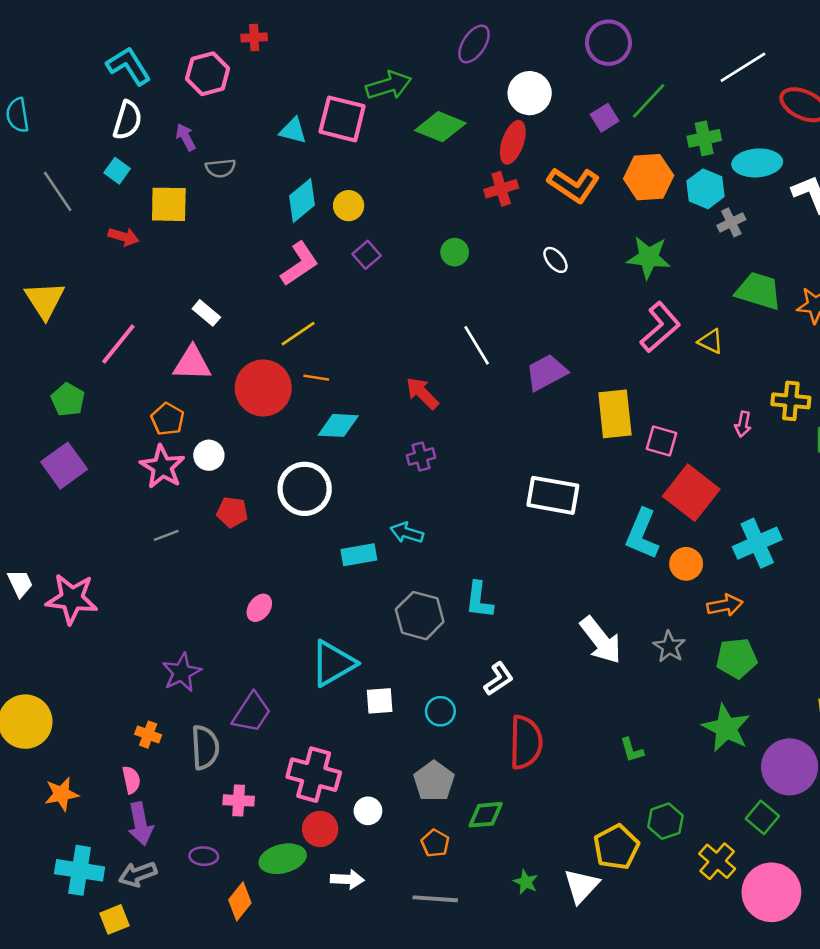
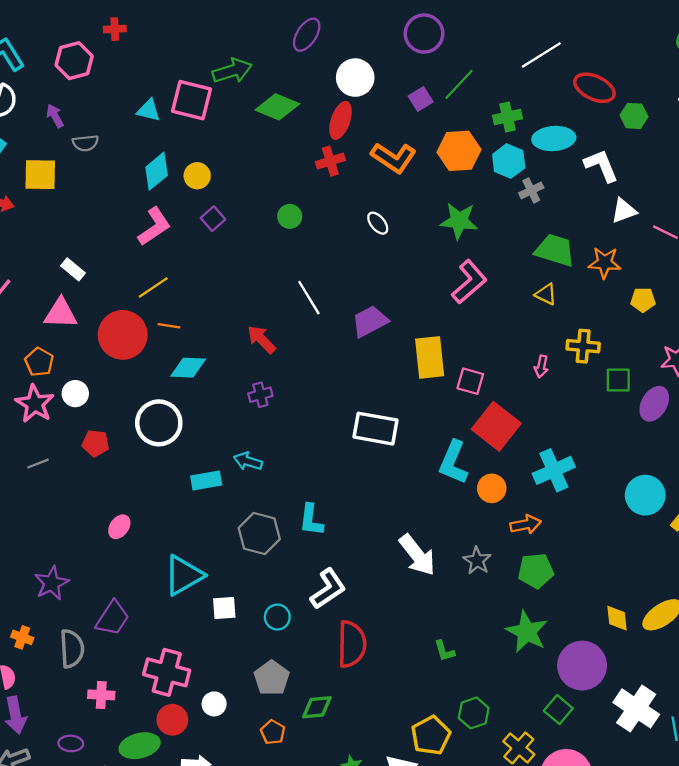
yellow triangle: (711, 341) -> (546, 294), moved
white L-shape: (499, 679) -> (328, 589), size x1.4

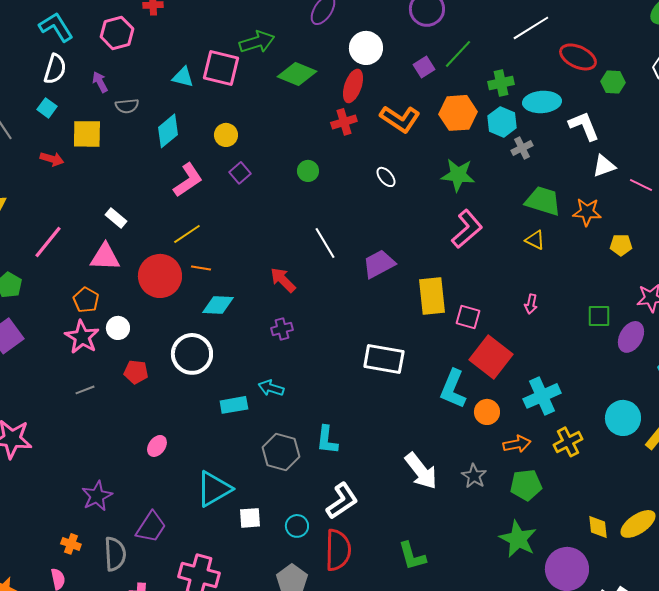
cyan diamond: (157, 171) -> (168, 131), moved
yellow cross: (583, 346) -> (568, 442), moved, turned -32
red semicircle: (352, 644) -> (338, 550), moved
green L-shape: (444, 651) -> (412, 556), moved, size x1.5

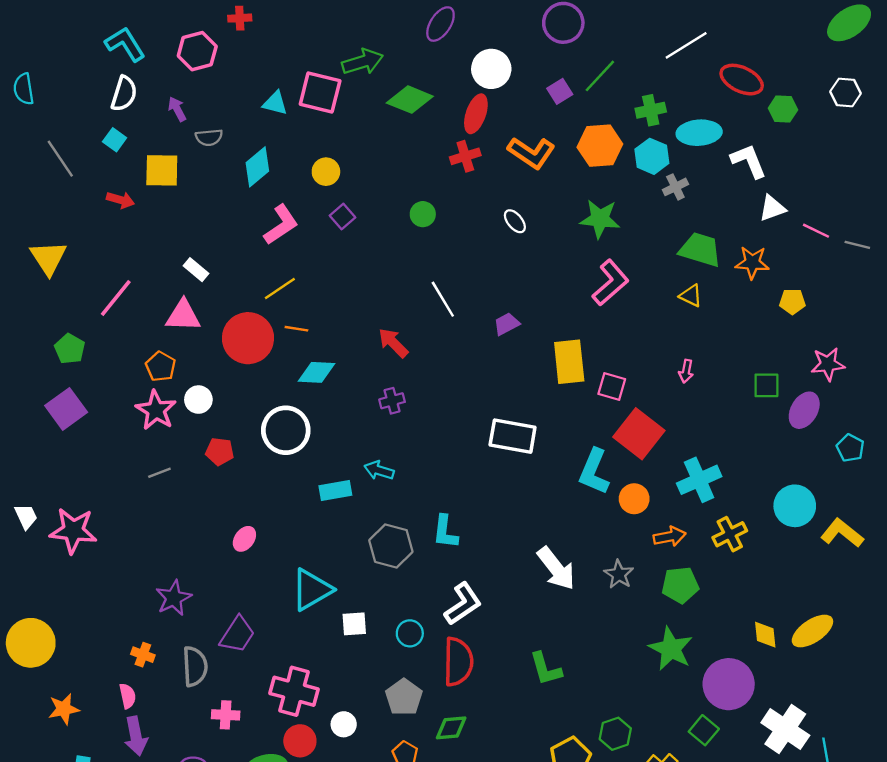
purple trapezoid: (379, 264) -> (507, 324), size x0.7

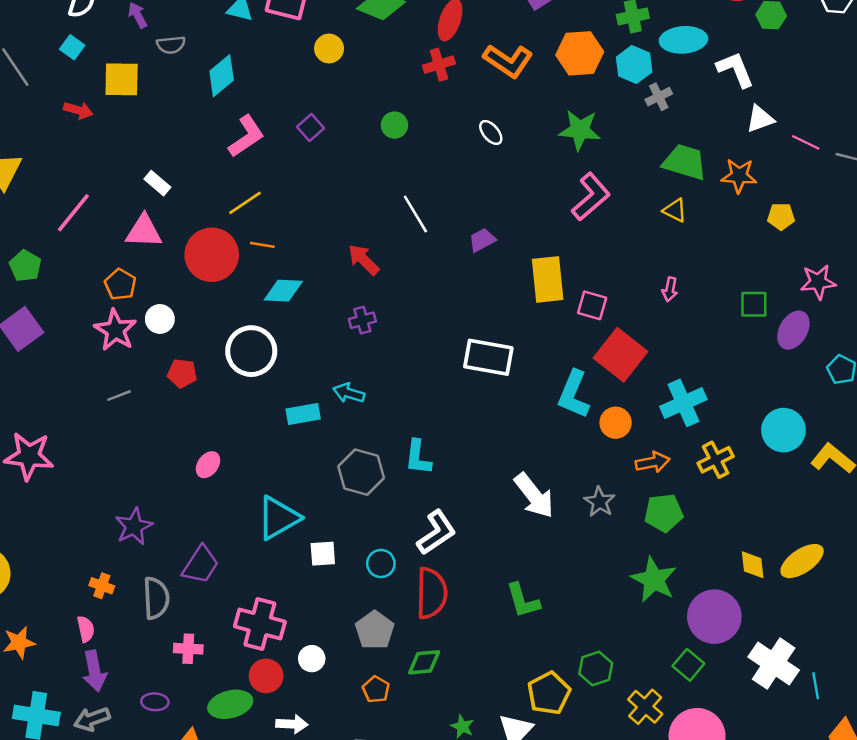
yellow circle: (326, 172) -> (329, 49), moved

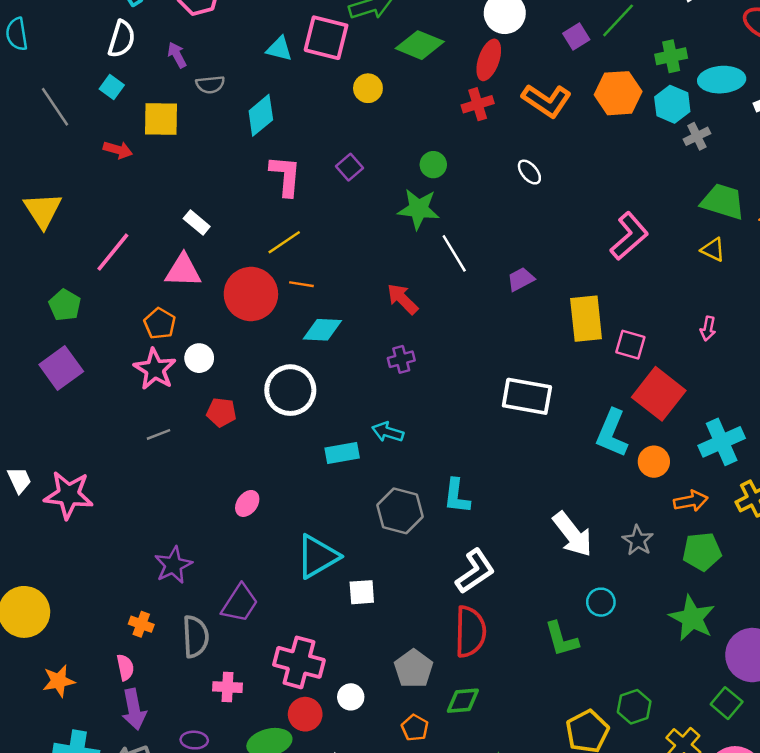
green star: (580, 130) -> (418, 209), moved
pink L-shape: (246, 136) -> (285, 176), turned -51
cyan circle: (381, 563) -> (601, 602), moved

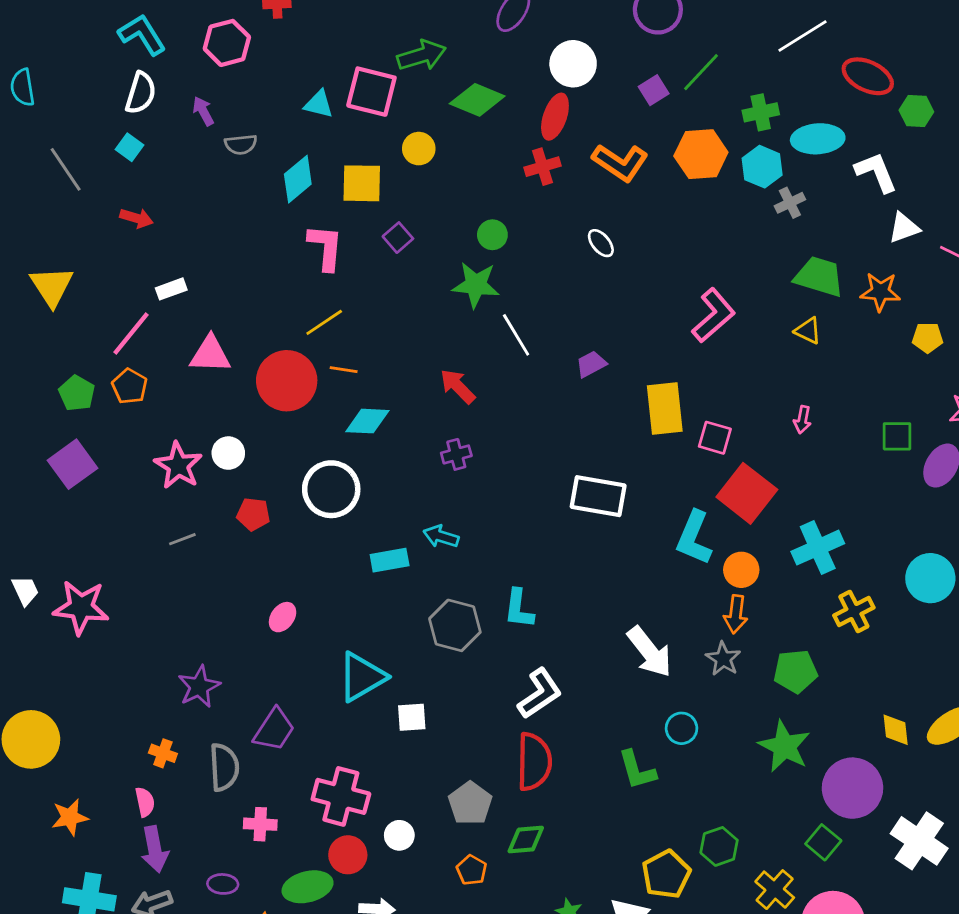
yellow square: (161, 119) -> (362, 183), moved
white rectangle: (197, 223) -> (171, 289), moved, turned -60
orange pentagon: (160, 324) -> (130, 386), moved
orange arrow: (691, 501) -> (736, 614), moved, turned 108

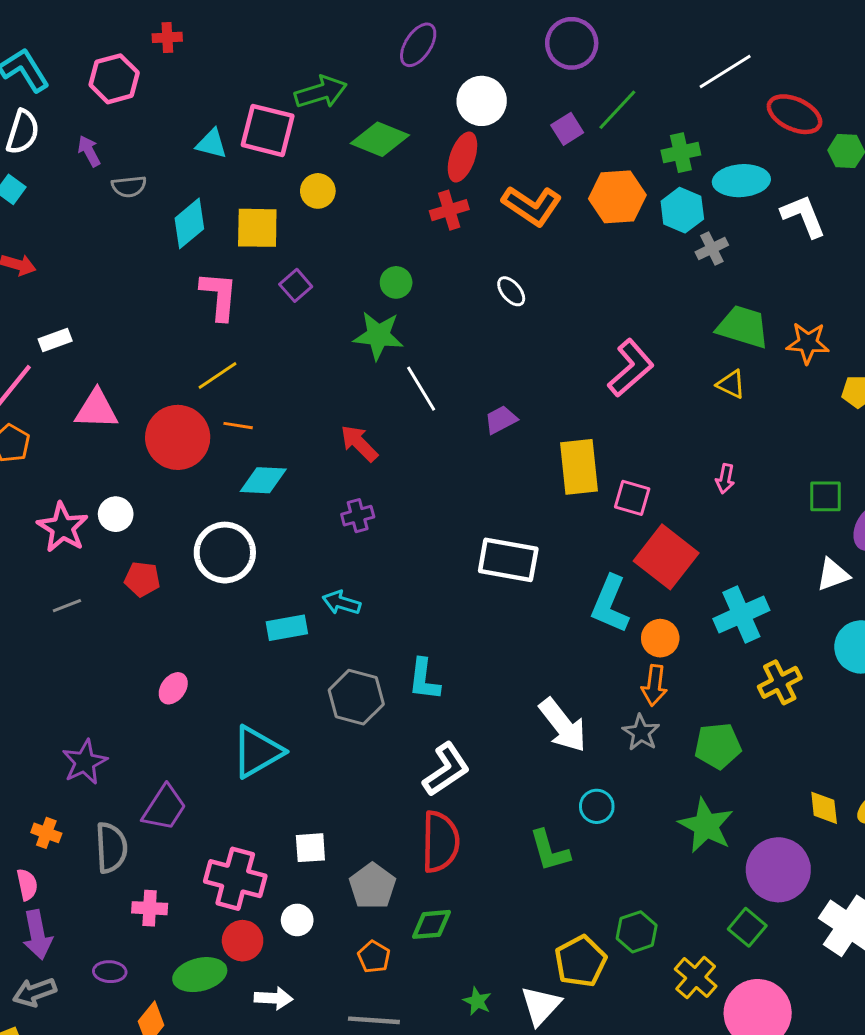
white triangle: (904, 228) -> (833, 575), moved
white square: (412, 717) -> (310, 848), moved

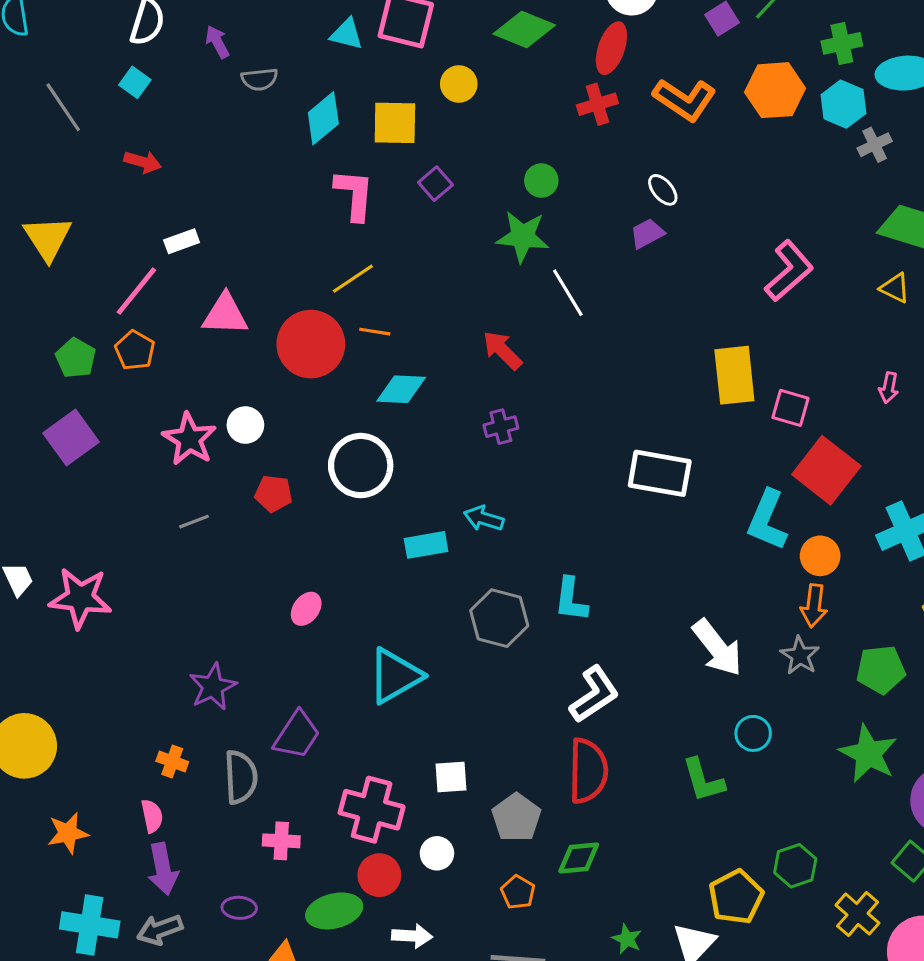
purple trapezoid: (501, 420) -> (647, 233), moved

